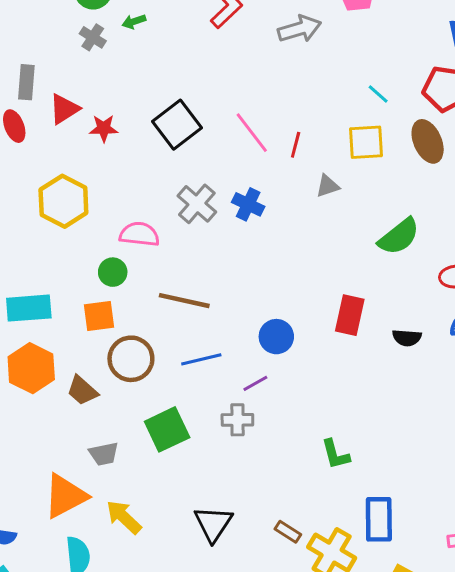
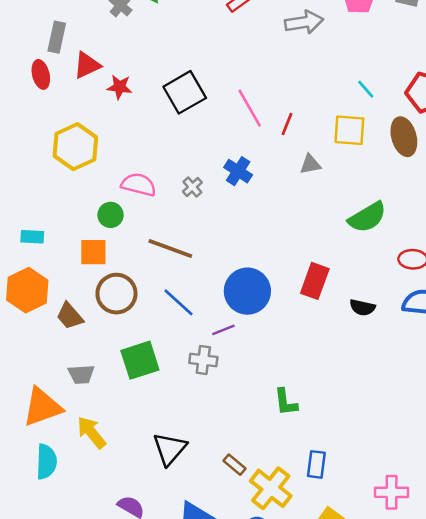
gray cross: (197, 204) -> (192, 187), moved, size x0.6
cyan rectangle: (29, 308) -> (32, 237), size x0.6
blue circle: (276, 337) -> (247, 291), size x1.5
blue line: (201, 359) -> (179, 302), turned 48
blue rectangle: (379, 519) -> (316, 464), size x0.7

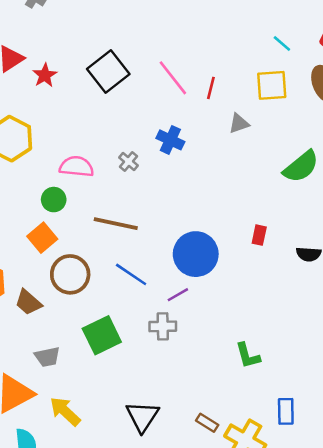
red star: (120, 87) -> (45, 75), turned -30
orange square: (93, 252) -> (42, 238), turned -32
red rectangle: (315, 281) -> (259, 235), size x0.6

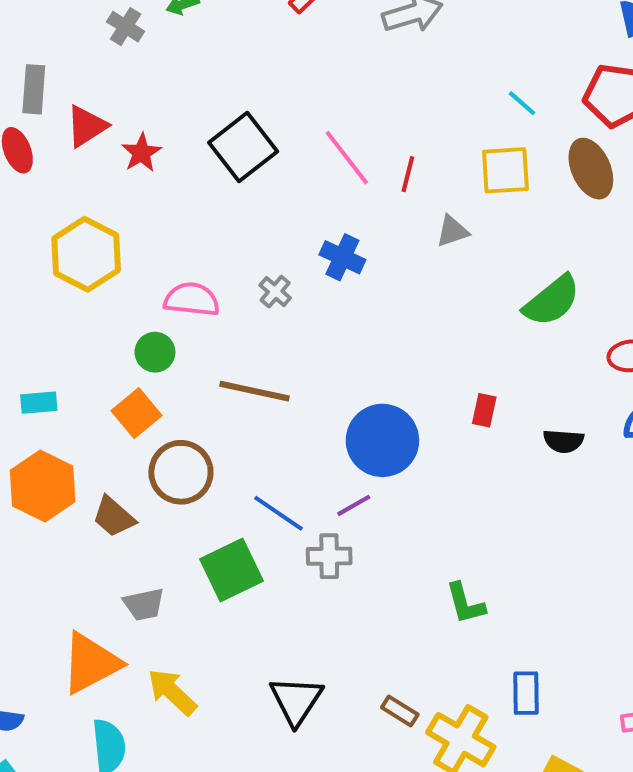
blue line: (131, 274) -> (278, 513), moved

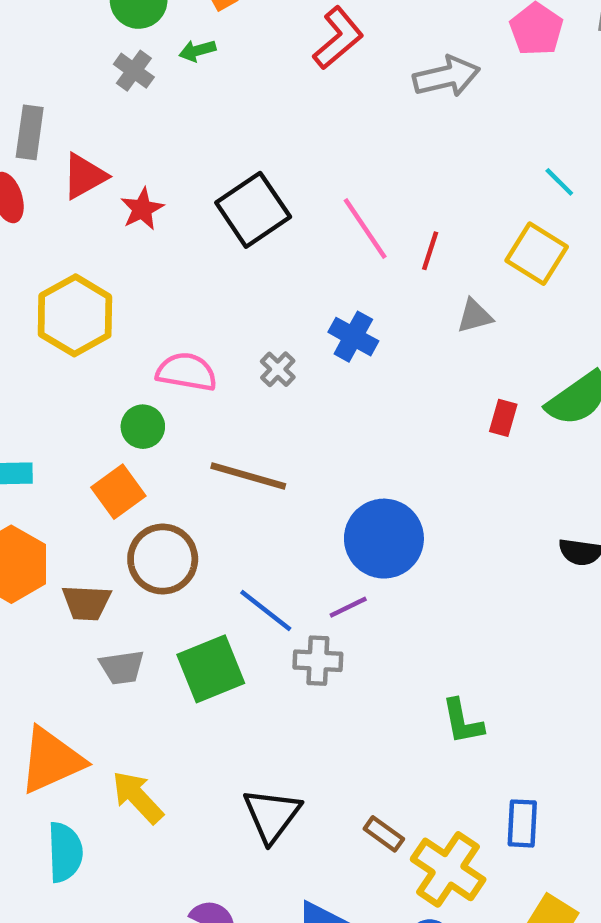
yellow square: (505, 170) -> (537, 254), turned 32
red rectangle: (484, 410) -> (503, 418), moved
brown trapezoid: (114, 517) -> (86, 603), turned -42
gray trapezoid: (144, 604) -> (122, 667), moved

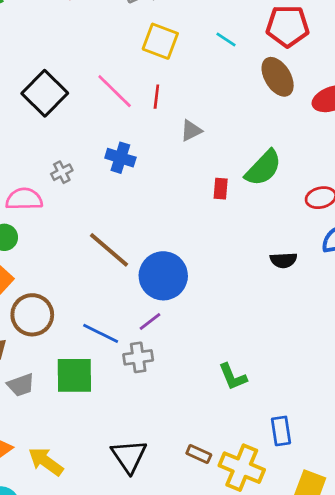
yellow square: (537, 254) -> (160, 41), moved
gray cross: (278, 369) -> (62, 172), moved, turned 30
brown line: (248, 476) -> (109, 250), moved, turned 36
green square: (211, 669) -> (74, 375), turned 33

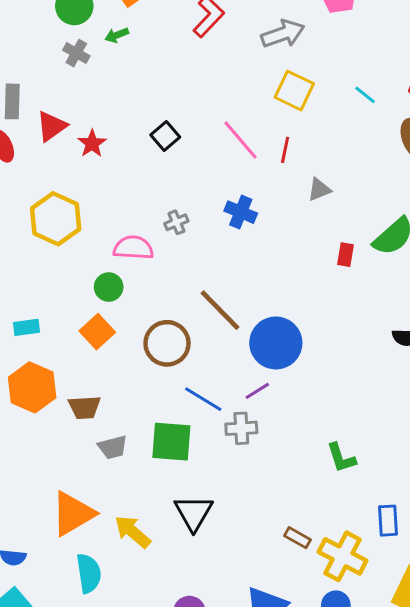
black square: (45, 93) -> (165, 136), size x0.6
brown circle: (32, 315) -> (167, 343), moved
black triangle: (129, 456) -> (194, 513), moved

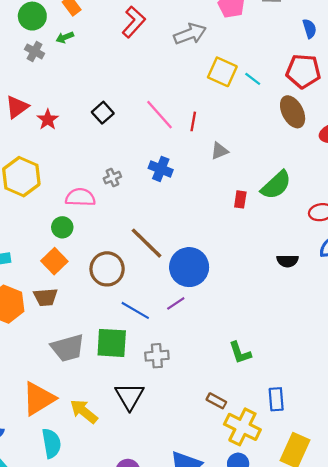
yellow square: (294, 91) -> (222, 72), moved
brown trapezoid: (84, 407) -> (46, 297), moved
gray cross: (241, 428) -> (157, 356), moved
gray trapezoid: (113, 447) -> (68, 348), size x1.5
brown rectangle: (298, 538) -> (216, 401), moved

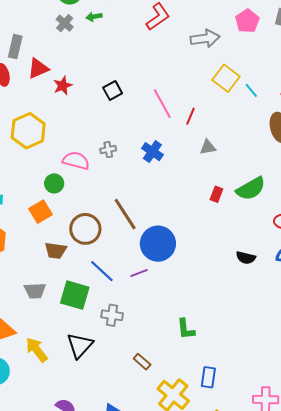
brown trapezoid: (46, 297) -> (56, 251), moved
gray trapezoid: (68, 348) -> (35, 291), size x0.7
brown rectangle: (216, 401) -> (142, 362), moved

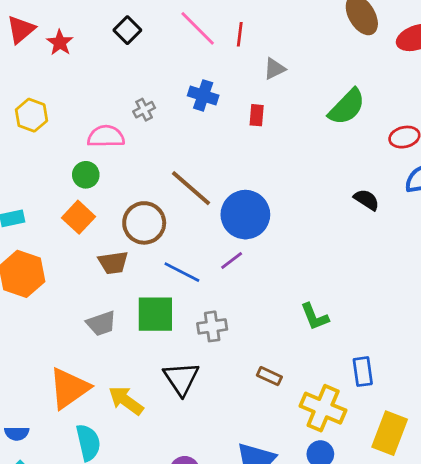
yellow hexagon: (28, 131) -> (31, 115), size x0.7
red rectangle: (216, 194) -> (257, 115), moved
black semicircle: (246, 258) -> (367, 200), turned -144

